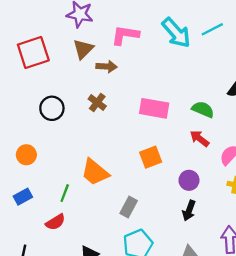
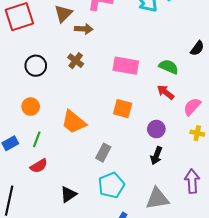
orange circle: (26, 155) -> (31, 107), moved
orange square: (151, 157) -> (123, 109), turned 36
green line: (65, 193) -> (37, 139), moved

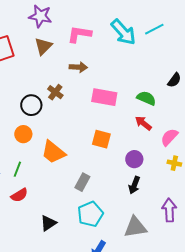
brown arrow: (84, 29) -> (78, 67), moved
black circle: (36, 66) -> (31, 105), moved
orange circle: (31, 107) -> (23, 134), moved

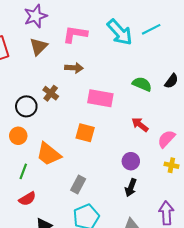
purple star: (40, 16) -> (35, 16), turned -30
green semicircle: (146, 98) -> (142, 84), moved
orange square: (101, 139) -> (85, 133), moved
green line: (17, 169) -> (23, 171), moved
red semicircle: (19, 195) -> (27, 199), moved

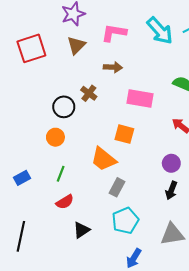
orange trapezoid: (49, 154) -> (103, 159), moved

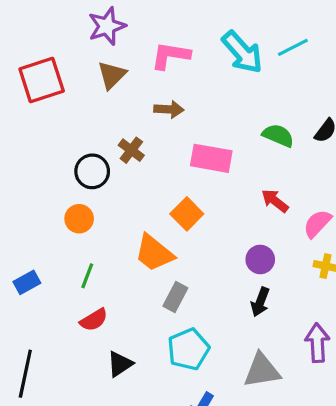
orange square: (124, 134) -> (187, 214), turned 30

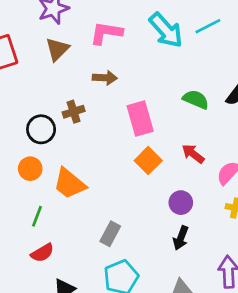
brown cross: (131, 150) -> (74, 112), turned 35
pink rectangle: (211, 158) -> (140, 118), turned 64
orange square: (187, 214) -> (148, 161), moved
orange trapezoid: (154, 253) -> (70, 184), moved

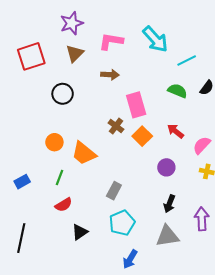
cyan line: (208, 26) -> (187, 61), moved
brown cross: (74, 112) -> (116, 126), moved, turned -35
black circle: (41, 129) -> (63, 94), moved
black arrow: (181, 238) -> (169, 204), moved

